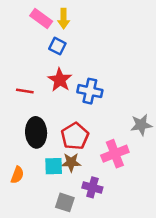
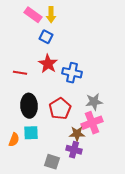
gray star: (141, 125) -> (94, 102), moved
brown star: (71, 162) -> (77, 134), moved
cyan square: (54, 166) -> (31, 133), moved

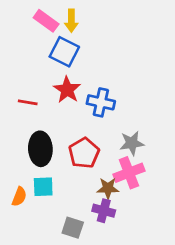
blue square: (46, 37) -> (64, 52), size x1.5

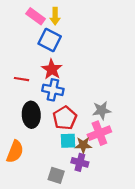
blue cross: (101, 102) -> (53, 90), moved
cyan square: (43, 187) -> (68, 141), moved
orange semicircle: (19, 197) -> (15, 152), size x1.5

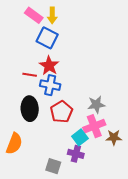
red line: (21, 79) -> (30, 75), moved
cyan square: (68, 141) -> (80, 137), moved, turned -35
brown star: (83, 145) -> (114, 137), moved

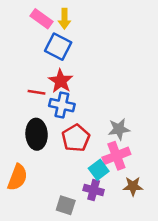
brown star: (114, 137) -> (133, 186), moved

